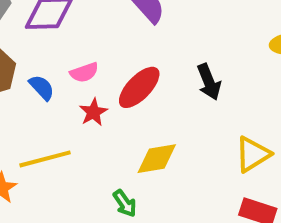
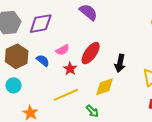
black arrow: (209, 82) -> (120, 63), moved, turned 42
yellow line: (45, 159) -> (66, 95), moved

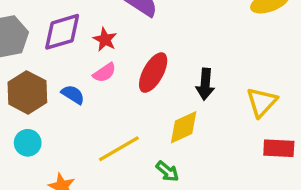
red star: (70, 69) -> (105, 40), moved

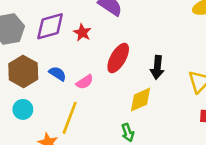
pink semicircle: (104, 73) -> (85, 82), moved
yellow line: (119, 149) -> (70, 118), moved, turned -40
green arrow: (167, 171) -> (128, 133), turned 30

